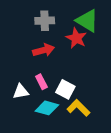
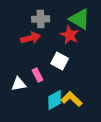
red arrow: (44, 50) -> (31, 38), moved
white square: (65, 89) -> (60, 61), moved
cyan diamond: (47, 108) -> (55, 100), moved, turned -45

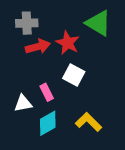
gray cross: (41, 19) -> (27, 23), moved
red star: (70, 35) -> (68, 43), moved
cyan diamond: (55, 100) -> (48, 123), moved

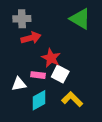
red star: (68, 43) -> (51, 58), moved
white square: (74, 75) -> (60, 74), moved
pink rectangle: (47, 92) -> (38, 75), turned -56

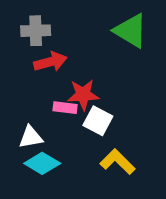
red star: (51, 58) -> (83, 95), turned -30
pink rectangle: (38, 75) -> (65, 108), moved
cyan diamond: (39, 100) -> (42, 163), moved, turned 60

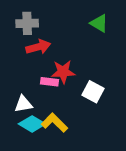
green triangle: (131, 31) -> (99, 23), size x0.7
white square: (98, 121) -> (93, 92), moved
yellow L-shape: (118, 162) -> (54, 123), moved

